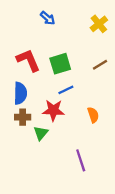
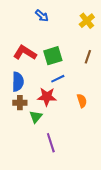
red L-shape: (28, 60) -> (25, 53), turned -35
brown line: (100, 65) -> (88, 57), turned -40
purple line: (81, 160) -> (51, 143), moved

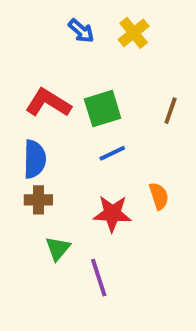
yellow cross: (87, 21) -> (134, 33), moved
red star: (47, 97) -> (112, 214), moved
green triangle: (36, 117) -> (58, 248), moved

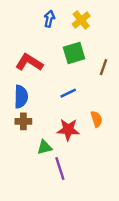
blue arrow: (81, 31) -> (49, 19), turned -119
green square: (103, 109) -> (74, 53), moved
green triangle: (58, 248) -> (45, 147), moved, turned 35

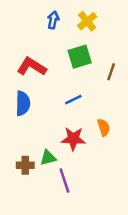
brown cross: (23, 121) -> (25, 165), moved

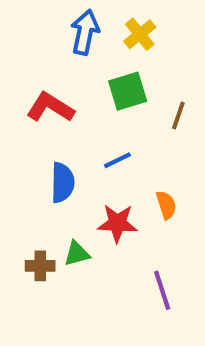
blue arrow: (53, 20) -> (85, 32), size x1.5
blue semicircle: (23, 103) -> (63, 183), moved
purple line: (64, 180) -> (162, 290), moved

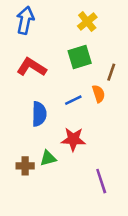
blue arrow: (85, 32) -> (25, 20), moved
orange semicircle: (166, 205) -> (99, 94), moved

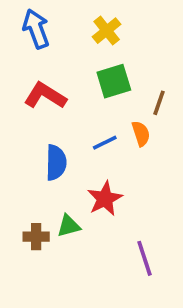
blue arrow: (25, 20) -> (36, 29), turned -32
yellow cross: (87, 22) -> (107, 31), moved
red star: (73, 139) -> (105, 199), turned -30

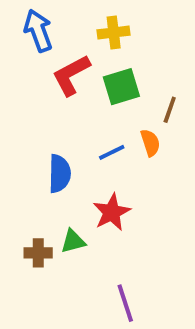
yellow cross: (107, 31) -> (114, 33), turned 32
red L-shape: (45, 96) -> (71, 75), moved, turned -60
purple line: (145, 258) -> (125, 303), moved

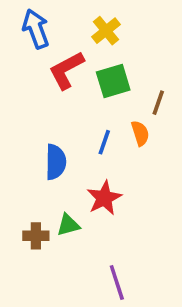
yellow cross: (114, 33) -> (106, 31), turned -32
blue line: (112, 152) -> (104, 142), turned -45

